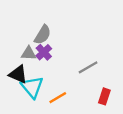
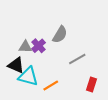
gray semicircle: (43, 35) -> (60, 35), moved
cyan triangle: (32, 87) -> (28, 76), turned -35

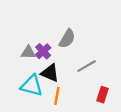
black triangle: (16, 65) -> (50, 73), moved
orange line: (51, 86) -> (57, 96), turned -49

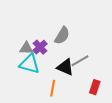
black triangle: (50, 73) -> (65, 67), moved
cyan triangle: (32, 86) -> (29, 64), moved

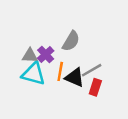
red rectangle: (95, 87) -> (95, 87), moved
orange line: (53, 88) -> (60, 71), moved

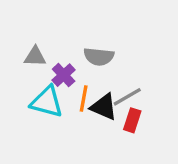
gray semicircle: (71, 41) -> (99, 57), turned 65
gray triangle: (30, 56) -> (35, 57), moved

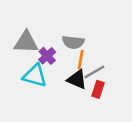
gray triangle: (35, 57) -> (26, 42), size x1.5
orange line: (84, 99) -> (81, 60), moved

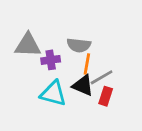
purple cross: (47, 56) -> (51, 60), turned 35
cyan triangle: (35, 76) -> (53, 93), moved

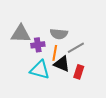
orange line: (87, 64) -> (55, 53), moved
gray line: (102, 77) -> (76, 48), moved

